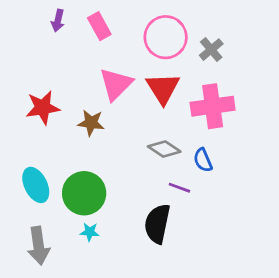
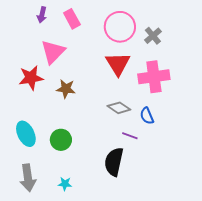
pink triangle: (116, 84) -> (53, 52), moved
green circle: (84, 193) -> (61, 140), size x0.7
cyan star: (90, 232) -> (65, 184), moved

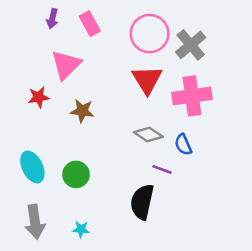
gray cross: (153, 36) -> (191, 45), size x1.4
red star: (31, 78) -> (39, 97), size x0.7

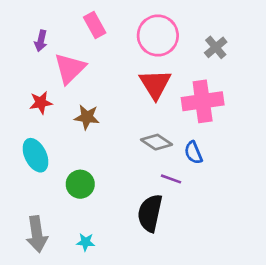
purple arrow: (52, 19) -> (41, 41), moved
gray cross: (191, 45) -> (216, 47), moved, size x0.7
cyan ellipse: (32, 167) -> (36, 155), moved

